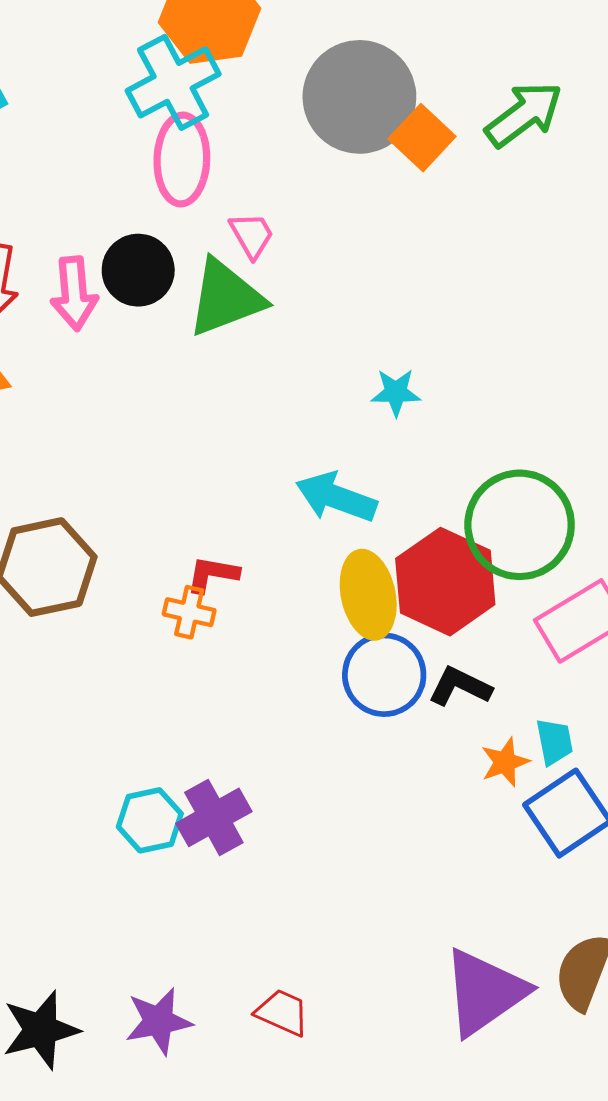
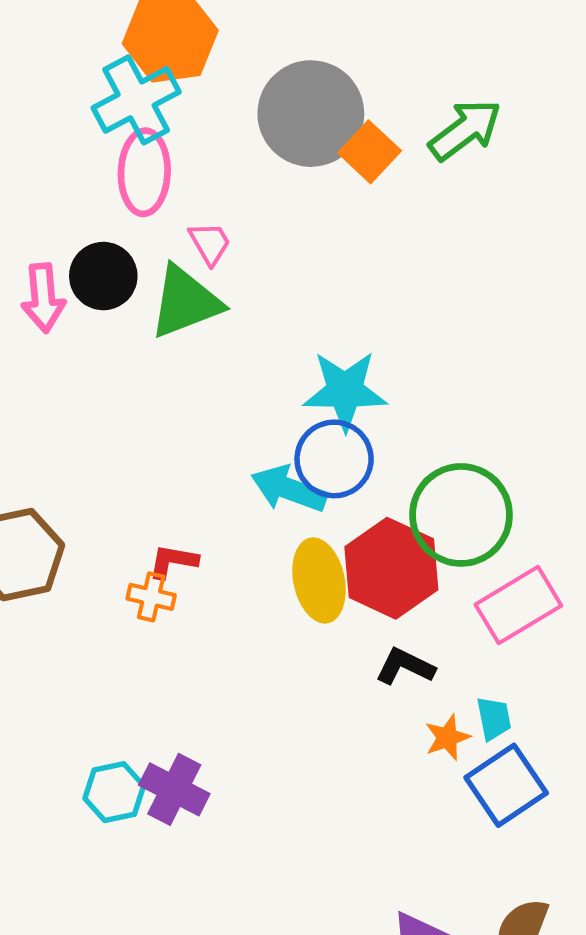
cyan star: (396, 392) -> (345, 391), size x1.8
blue circle: (384, 675) -> (334, 459), moved
purple cross: (214, 817) -> (174, 789), turned -34

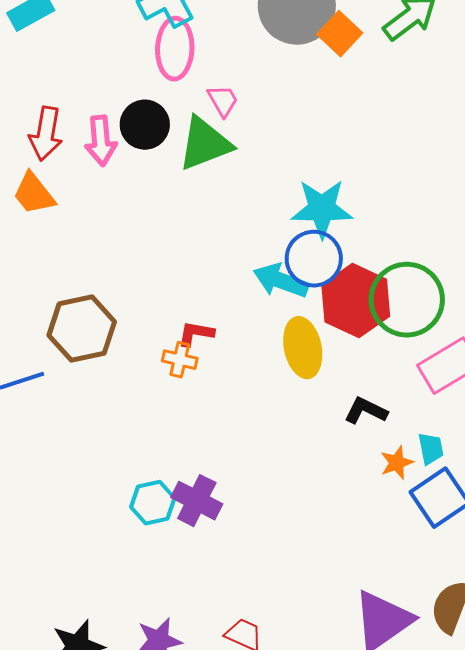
red hexagon: (391, 568) -> (356, 301), moved

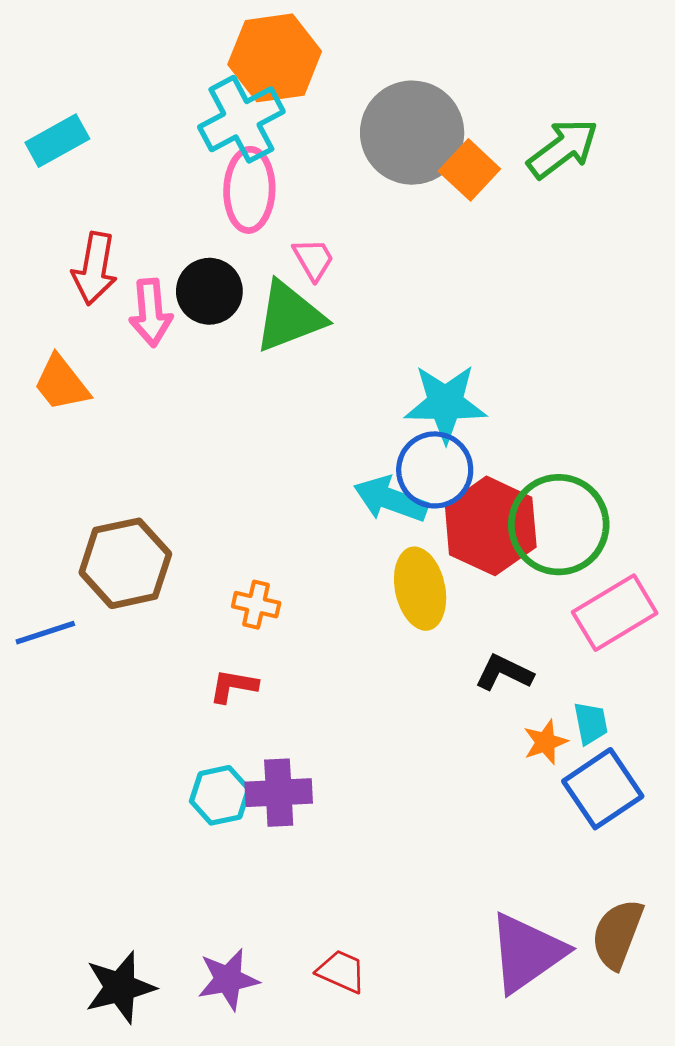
red arrow: (46, 134) -> (95, 269), moved
red L-shape: (196, 334) -> (233, 686), moved
purple cross: (197, 501) -> (279, 793), turned -30

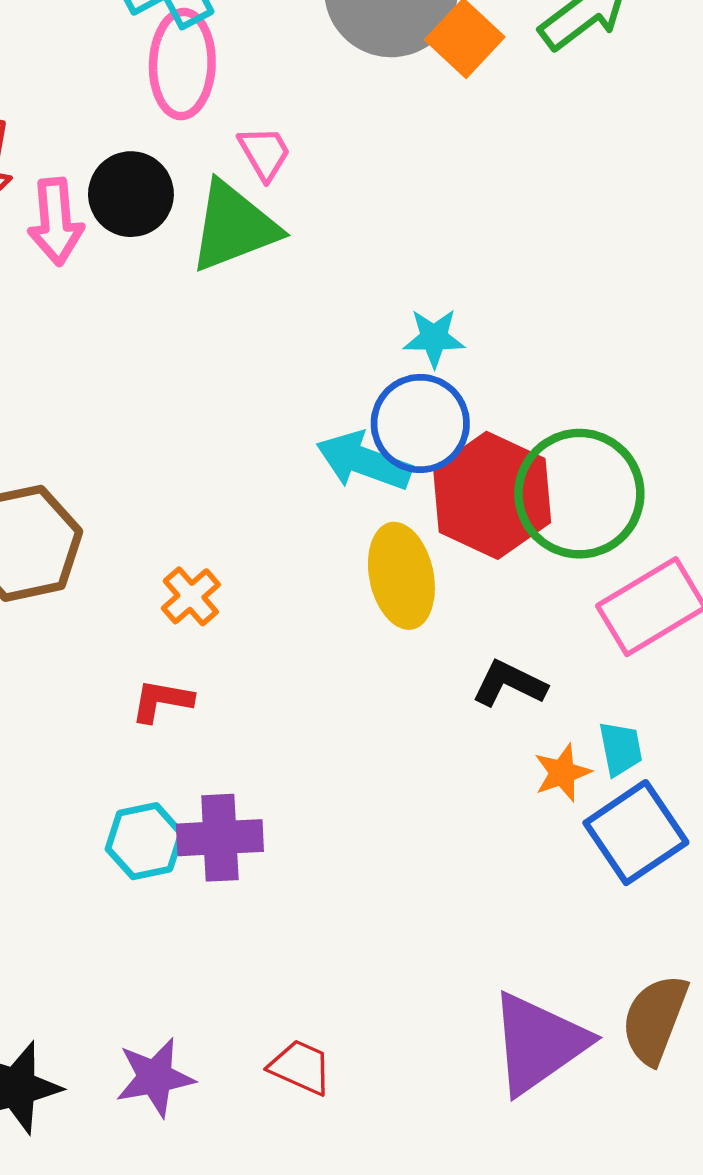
cyan star: (445, 403) -> (434, 338), size x0.6
orange cross: (256, 605) -> (191, 596), turned 36

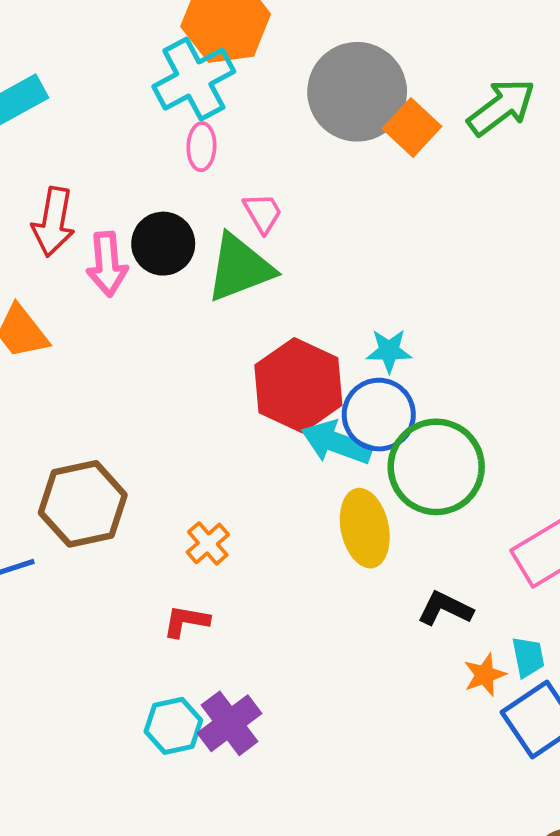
pink ellipse: (182, 64) -> (201, 147), size x0.6
green circle: (579, 494) -> (436, 467), moved
red hexagon: (492, 495) -> (298, 385), moved
purple cross: (220, 838) -> (230, 723), turned -34

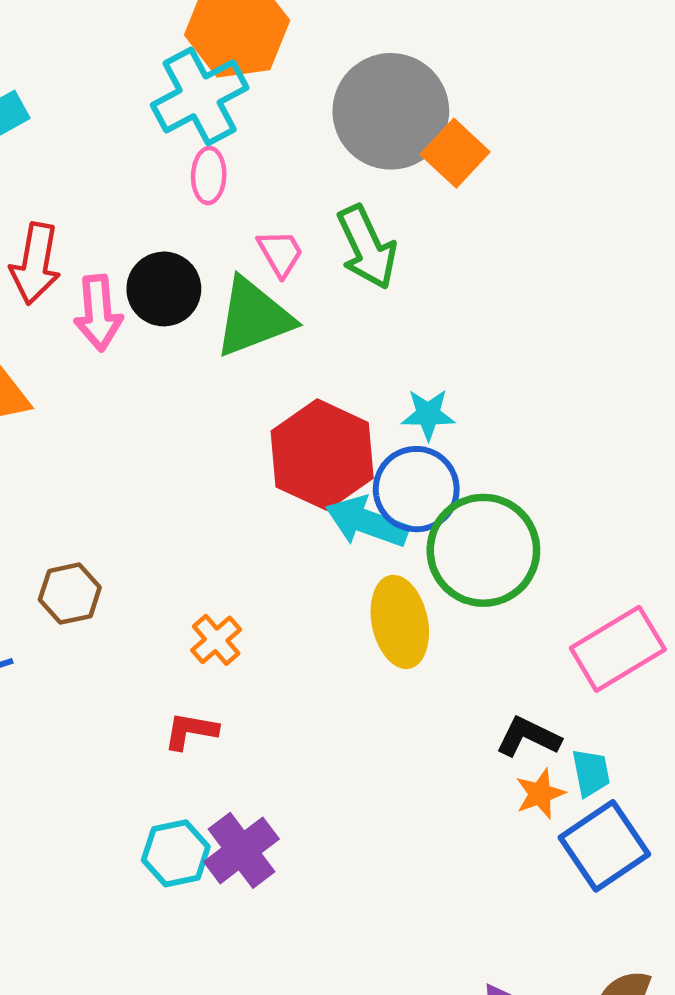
green arrow: (501, 107) -> (367, 247), moved, turned 102
brown hexagon: (83, 504) -> (70, 594), size x0.6
black L-shape: (445, 609) -> (528, 737), moved

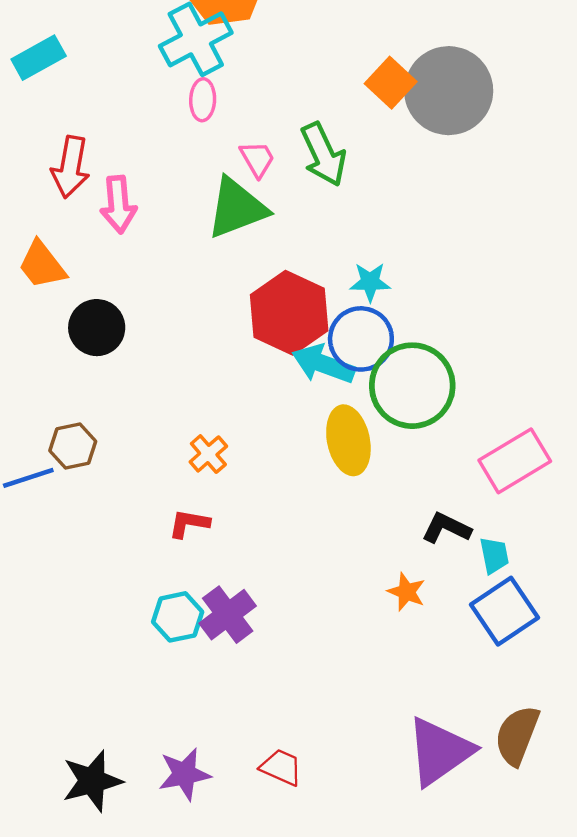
gray circle: (391, 111) -> (449, 91), moved
black circle: (164, 289) -> (97, 328), moved
brown hexagon: (70, 594) -> (73, 446), moved
orange star: (540, 794) -> (407, 592), moved, turned -30

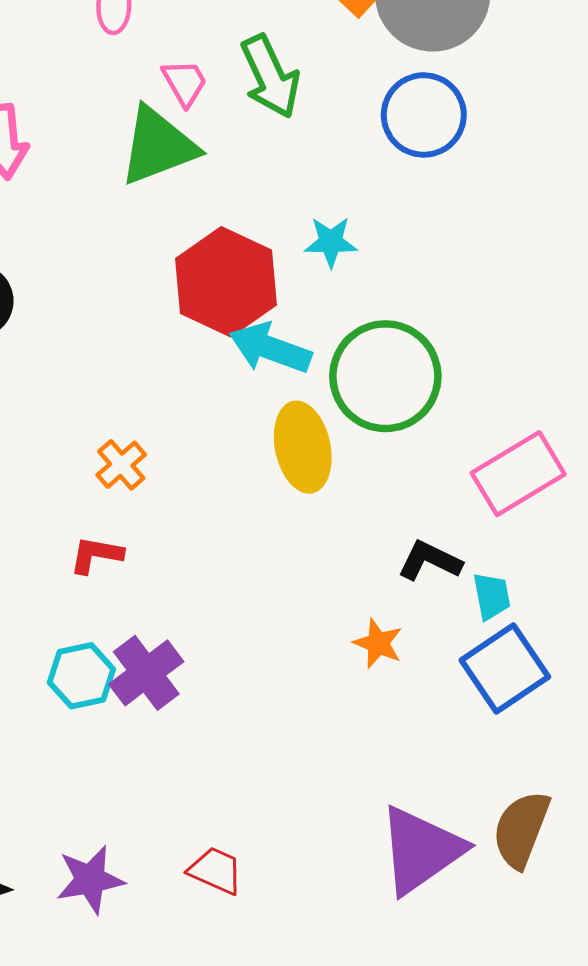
blue circle: (361, 339) -> (424, 115), moved

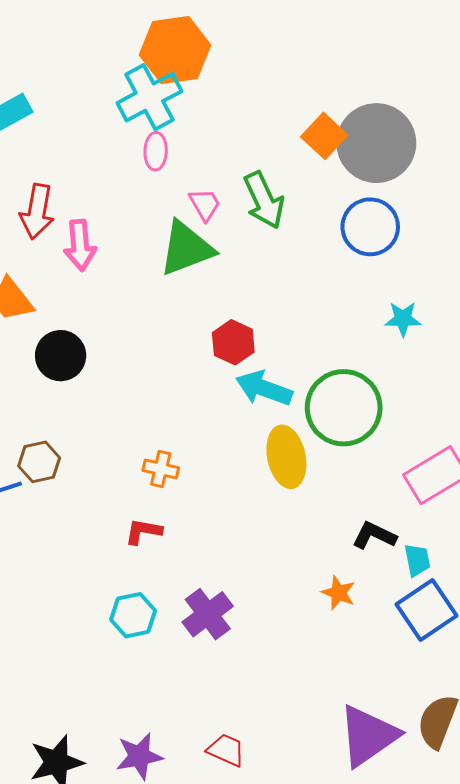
cyan star: (331, 242) -> (403, 319), moved
red hexagon: (226, 282) -> (233, 342), size x0.6
orange cross: (121, 465) -> (161, 469), turned -36
purple cross: (146, 673) -> (208, 614), moved

